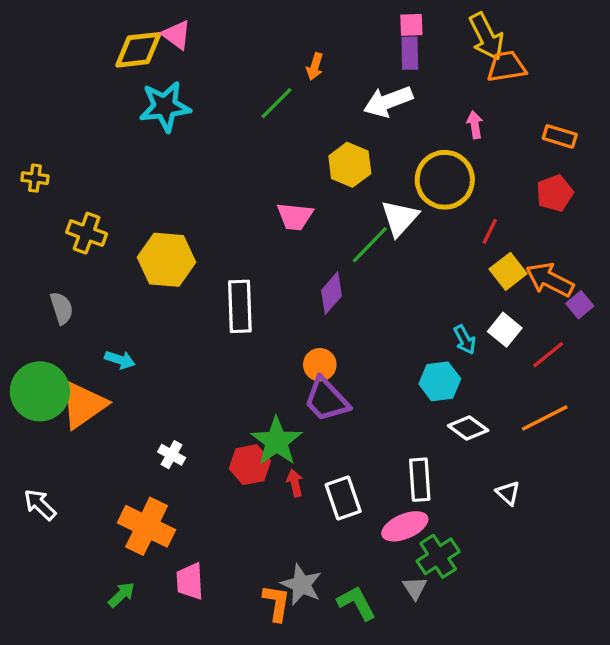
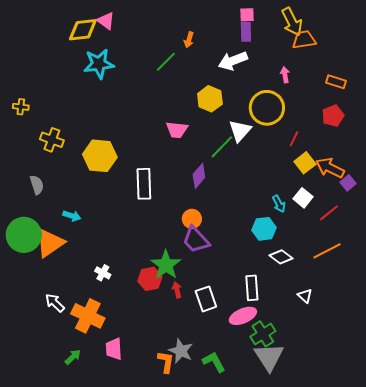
white arrow: (40, 505) -> (55, 303), moved
gray triangle: (415, 588) -> (269, 357), moved, size x2.0

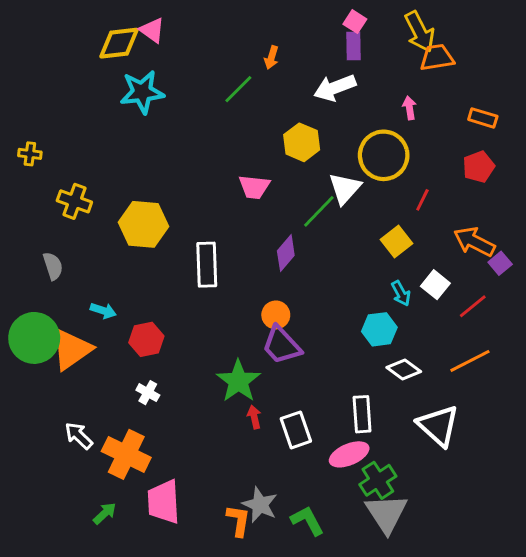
pink square: (247, 15) -> (355, 22), turned 35
yellow square: (305, 163) -> (397, 242), moved
red hexagon: (150, 279) -> (146, 339), moved
white triangle: (305, 296) -> (438, 426), size x2.0
pink trapezoid: (114, 349) -> (164, 502), size x1.4

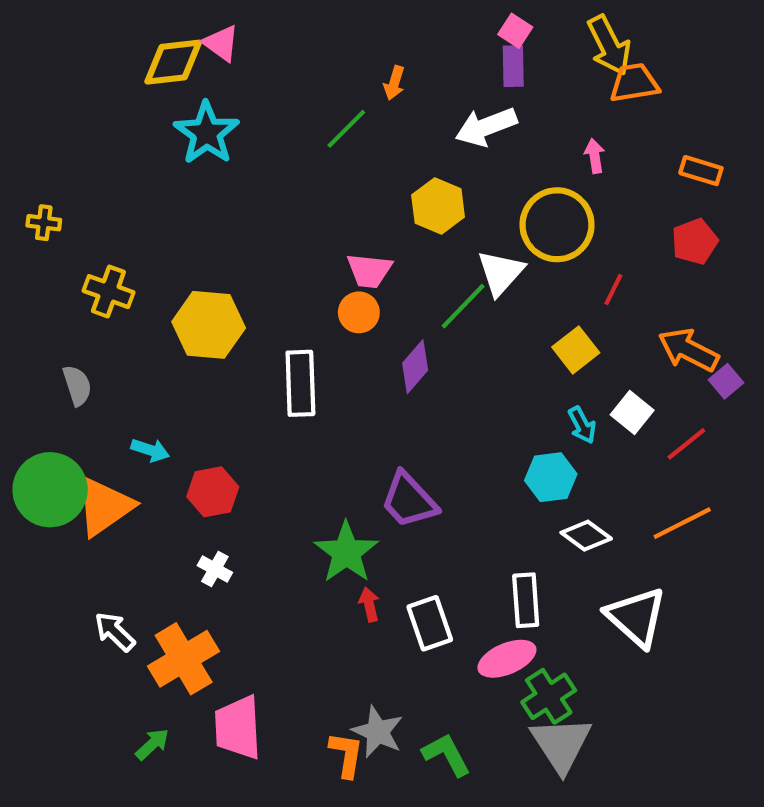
cyan star: (142, 92) -> (207, 133), turned -30
orange circle: (276, 315) -> (359, 312), moved
orange cross: (126, 454) -> (184, 659), turned 33

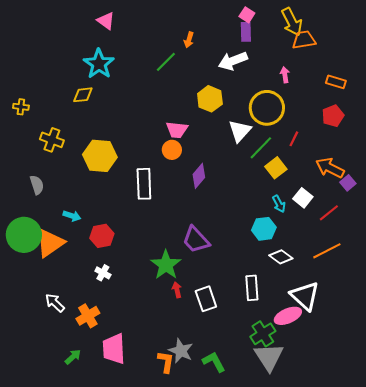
yellow diamond: (173, 62) -> (83, 95), moved, size x0.7
green line: (463, 306) -> (261, 148), moved
orange cross: (184, 659) -> (88, 316), size x0.7
pink ellipse: (507, 659) -> (288, 316), moved

